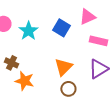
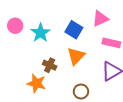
brown cross: (11, 63) -> (50, 65), moved
orange triangle: (63, 67) -> (76, 56), moved

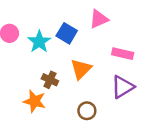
pink triangle: (100, 19) -> (99, 19), moved
blue square: (74, 30) -> (67, 33), moved

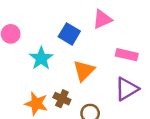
cyan star: (39, 42) -> (41, 58), moved
brown cross: (50, 80) -> (62, 99), moved

